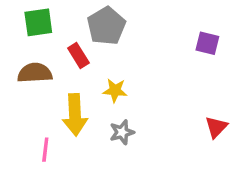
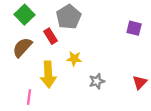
green square: (38, 22) -> (25, 15), turned -36
brown semicircle: (35, 73) -> (22, 47), turned -45
gray star: (122, 132) -> (97, 81), moved

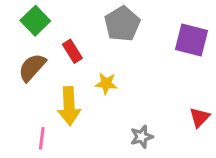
gray pentagon: (69, 17) -> (122, 24), moved
purple square: (134, 28) -> (192, 40), size x1.5
gray star: (97, 81) -> (142, 137), moved

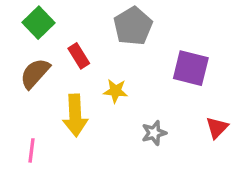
purple square: (192, 40) -> (191, 68), moved
gray star: (142, 137) -> (154, 133), moved
pink line: (42, 138) -> (32, 150), moved

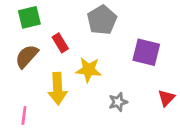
green square: (39, 23) -> (29, 17), turned 30
yellow star: (116, 91) -> (88, 70), size x1.4

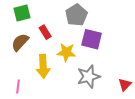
purple square: (146, 52) -> (92, 39), moved
red triangle: (166, 98) -> (125, 85), moved
gray star: (118, 102) -> (89, 76), size x1.6

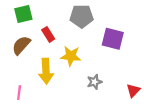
gray pentagon: (76, 15) -> (82, 16), turned 30
purple square: (92, 39) -> (113, 39), moved
gray star: (89, 76) -> (94, 82), size x0.6

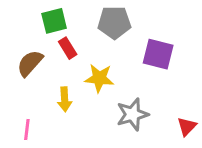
green square: (23, 14) -> (54, 21), moved
yellow arrow: (46, 71) -> (65, 99), size x0.7
gray star: (94, 82) -> (132, 114), size x1.5

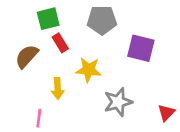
pink line: (27, 129) -> (39, 118), moved

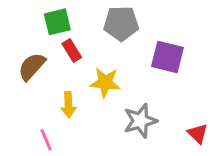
red triangle: (166, 113) -> (198, 134), turned -30
pink line: (39, 118) -> (46, 140), turned -30

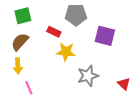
green square: (57, 22) -> (23, 16), moved
red rectangle: (72, 51) -> (54, 32), moved, turned -32
yellow arrow: (68, 105) -> (18, 66), moved

